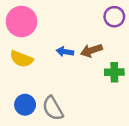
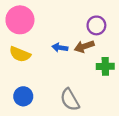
purple circle: (114, 17) -> (96, 25), moved
gray semicircle: (53, 108) -> (70, 100), moved

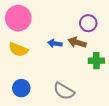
brown arrow: (84, 46) -> (77, 42), turned 36
gray semicircle: (70, 100) -> (64, 91), turned -30

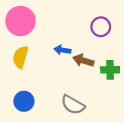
brown arrow: (77, 42) -> (83, 61), moved
yellow semicircle: (18, 50) -> (20, 57), turned 84

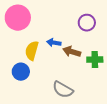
yellow semicircle: (20, 57) -> (32, 51), moved
blue circle: (24, 101) -> (21, 72), moved

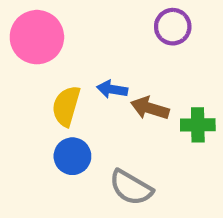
purple circle: (87, 23) -> (173, 27), moved
blue circle: (21, 72) -> (72, 156), moved

